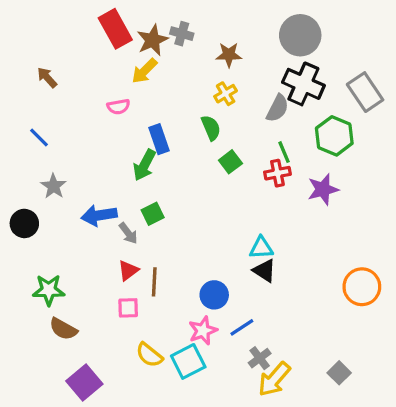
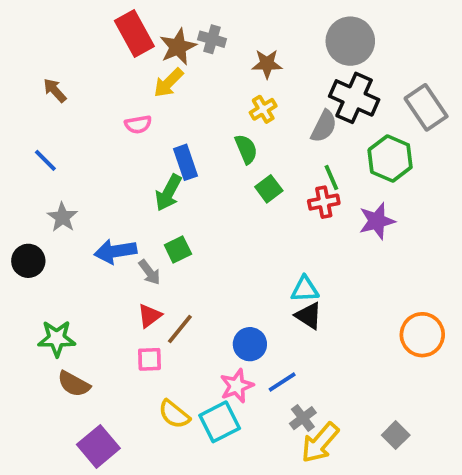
brown line: (154, 282) -> (180, 329), turned 36

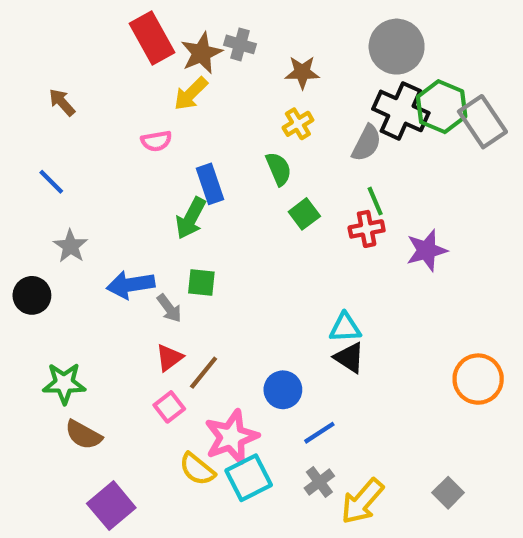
green hexagon: (390, 159) -> (442, 107), moved
green square: (178, 249) -> (201, 283), turned 32
pink square: (150, 359) -> (169, 407), turned -36
pink star: (237, 386) -> (231, 437), moved, size x1.4
gray cross: (303, 418) -> (319, 482), moved

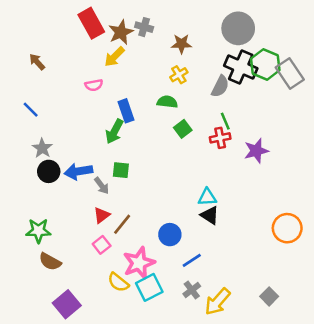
green semicircle: (279, 169) -> (167, 102), turned -60
black circle: (32, 295) -> (49, 171), moved

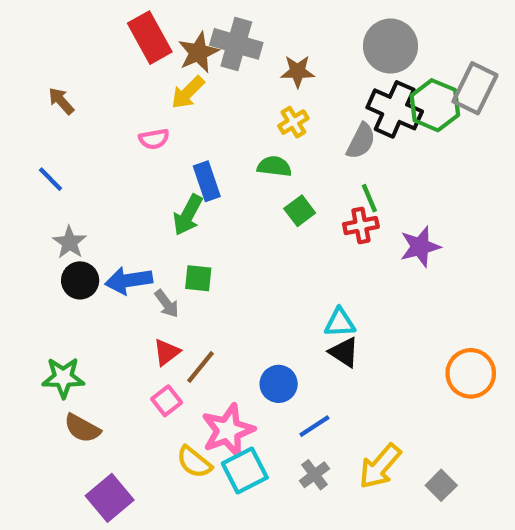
gray cross: (144, 27) -> (236, 44), size x1.6
gray rectangle: (290, 73) -> (475, 88), moved, turned 60
yellow arrow: (218, 302) -> (380, 466), moved

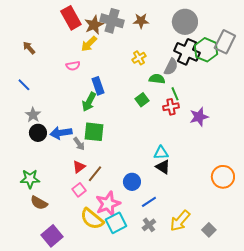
brown star: (298, 71) -> (141, 21), moved
green semicircle: (274, 166) -> (157, 79), moved
green square: (198, 278) -> (94, 132), size x1.5
yellow semicircle: (194, 462) -> (92, 219), size x1.4

